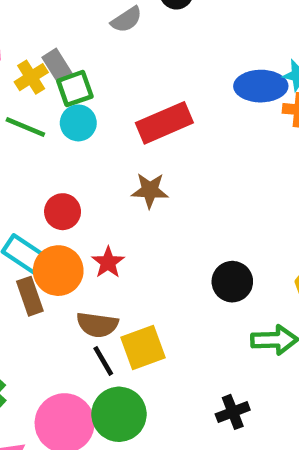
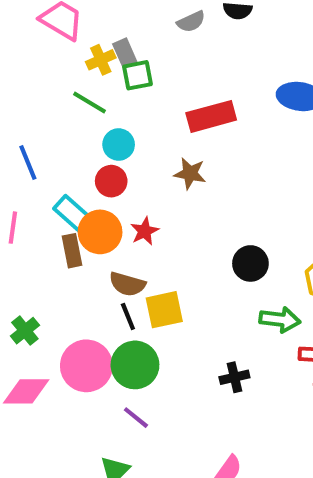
cyan circle: (78, 123) -> (119, 145), moved

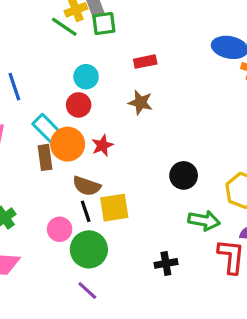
green line: (89, 103) -> (64, 27), moved
red rectangle: (211, 116) -> (145, 62), moved, size x0.6
pink circle: (86, 366) -> (60, 229), moved, size x0.6

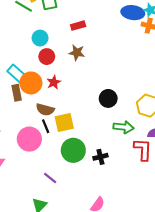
red circle: (79, 105) -> (47, 57), moved
pink circle: (60, 229) -> (29, 139), size x1.5
green circle: (89, 249) -> (73, 150), moved

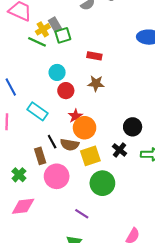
red rectangle: (78, 26) -> (94, 56), turned 32
orange circle: (31, 83) -> (85, 128), moved
brown rectangle: (17, 93) -> (40, 156), moved
black line: (46, 126) -> (52, 142), moved
black cross: (100, 157) -> (120, 150), moved, turned -32

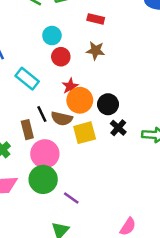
black circle: (133, 127) -> (108, 104), moved
green circle: (102, 183) -> (43, 179), moved

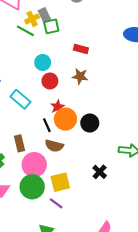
black line: (42, 114) -> (47, 125), moved
brown semicircle: (62, 119) -> (54, 146), moved
black cross: (118, 128) -> (100, 172), moved
yellow square: (85, 133) -> (60, 182), moved

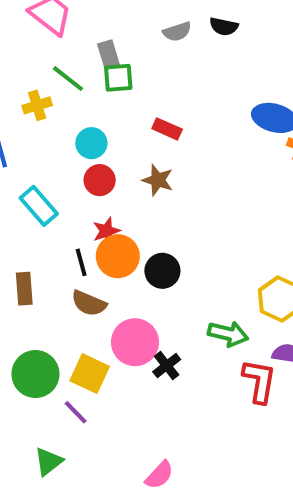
yellow cross: (32, 19) -> (37, 105), moved
pink circle: (34, 165) -> (135, 342), moved
yellow square: (60, 182) -> (90, 374), turned 30

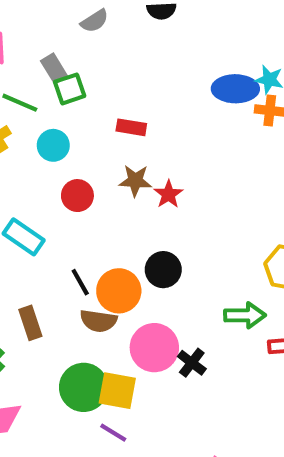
gray semicircle: (177, 32) -> (95, 21), moved
cyan circle: (91, 143) -> (53, 145), moved
red star: (106, 231) -> (168, 194), moved
orange circle: (118, 256) -> (119, 291), moved
green circle: (35, 374) -> (84, 387), moved

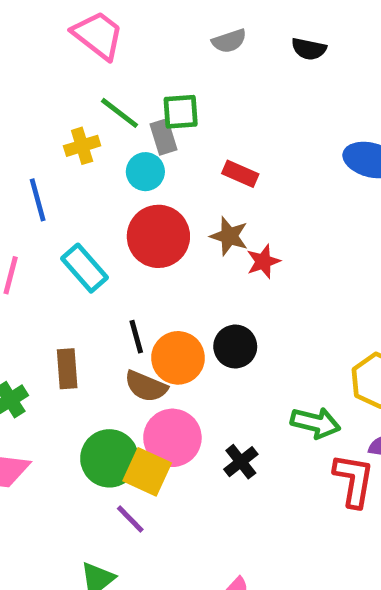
gray rectangle: (54, 69) -> (163, 137), moved
red circle: (77, 196) -> (158, 236), size x1.6
pink circle: (154, 348) -> (172, 438), moved

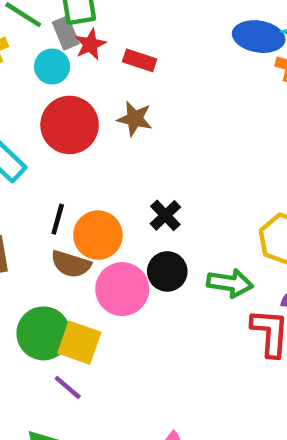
red star: (263, 261) -> (90, 44), moved
black line: (136, 337) -> (58, 219), turned 36
black circle: (235, 346) -> (167, 271), moved
pink circle: (172, 438) -> (122, 289), moved
black cross: (241, 462) -> (165, 215), moved

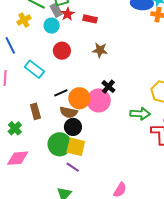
brown star: (135, 119) -> (100, 50), moved
red circle: (70, 125) -> (62, 51), size x0.7
black line: (58, 219) -> (61, 93), turned 56
black circle: (167, 271) -> (73, 127), moved
pink circle: (122, 289) -> (99, 100), moved

